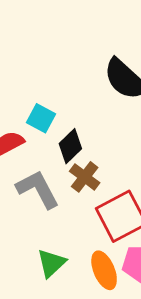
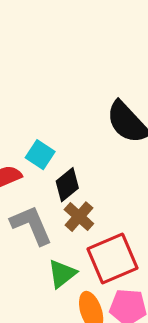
green triangle: (51, 263) -> (62, 274), moved

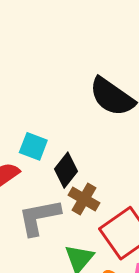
gray L-shape: (31, 225) -> (39, 217), turned -66

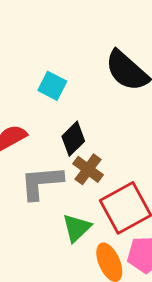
cyan square: (33, 146) -> (52, 86), moved

